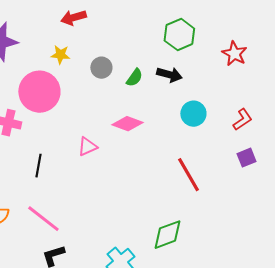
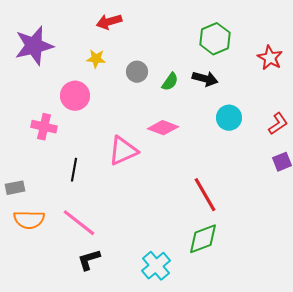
pink circle: (39, 92) -> (75, 96), size x0.7
pink triangle: (87, 147) -> (123, 151), size x1.5
red line: (188, 175) -> (205, 195), moved

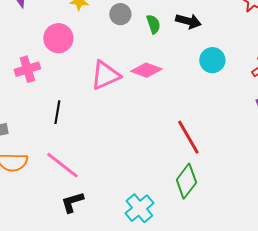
green semicircle: (170, 82) -> (153, 24), turned -54
pink cross: (44, 127) -> (27, 69), turned -30
pink triangle: (123, 151) -> (105, 75), moved
green diamond: (203, 239) -> (186, 181), turned -32

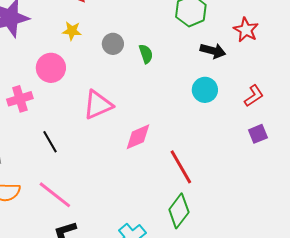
black arrow: (188, 21) -> (213, 51), moved
pink diamond: (146, 70) -> (138, 137), moved, turned -44
black line: (57, 112) -> (50, 142), turned -40

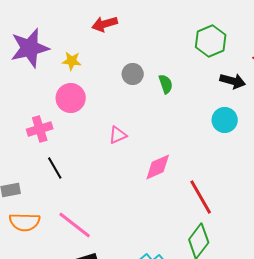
yellow star: (72, 31) -> (72, 61), moved
pink triangle: (98, 105) -> (118, 135), size x0.6
black line: (50, 142) -> (55, 168), moved

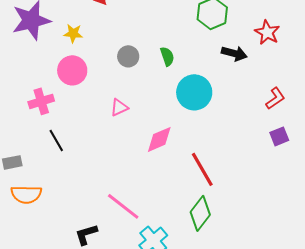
gray circle: (133, 74) -> (128, 56), moved
cyan circle: (225, 120) -> (194, 92), moved, size x1.4
pink line: (75, 225) -> (123, 206), moved

